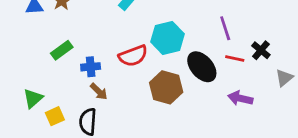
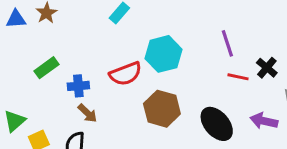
black ellipse: (202, 67) -> (217, 124), moved
purple arrow: (240, 98) -> (264, 121), moved

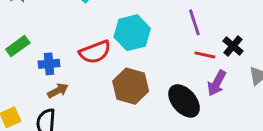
brown arrow: (87, 113) -> (58, 91), turned -72
purple arrow: (264, 121) -> (217, 83), moved, turned -75

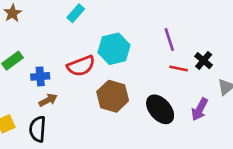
purple arrow: (217, 83) -> (200, 109), moved

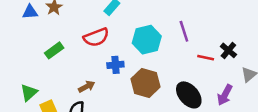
purple line: (169, 40) -> (184, 31), moved
red semicircle: (81, 66) -> (96, 37), moved
blue cross: (40, 76) -> (115, 65), moved

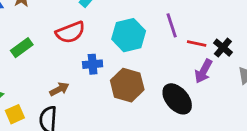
red line: (206, 58) -> (197, 43), moved
purple arrow: (225, 95) -> (203, 71), moved

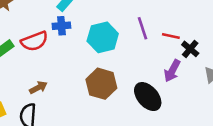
red semicircle: (70, 32) -> (34, 41), moved
red line: (197, 43) -> (171, 36), moved
blue cross: (93, 64) -> (61, 26), moved

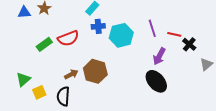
blue cross: (61, 26) -> (98, 26), moved
purple arrow: (172, 71) -> (159, 56), moved
brown hexagon: (101, 84) -> (95, 71), moved

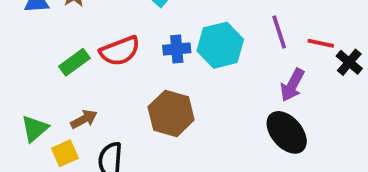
blue cross: (98, 26) -> (177, 49), moved
brown arrow: (71, 74) -> (84, 119), moved

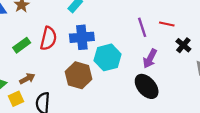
red line: (321, 43) -> (167, 24), moved
cyan hexagon: (220, 45) -> (108, 57), moved
blue cross: (177, 49) -> (82, 37), size x1.5
red semicircle: (120, 51) -> (48, 38), turned -55

